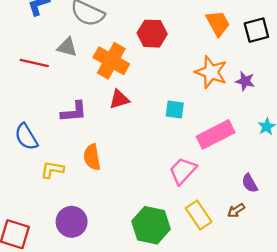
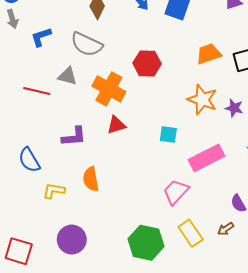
orange trapezoid: (218, 23) -> (209, 54), turned -80

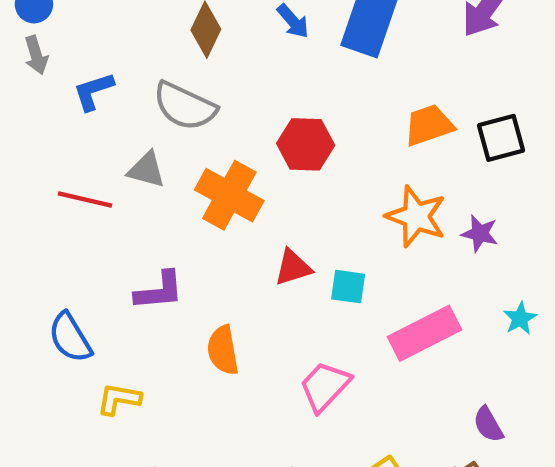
red triangle: (116, 125) -> (293, 267), moved
orange semicircle: (91, 179) -> (223, 350), moved
pink trapezoid: (176, 192) -> (325, 386), moved

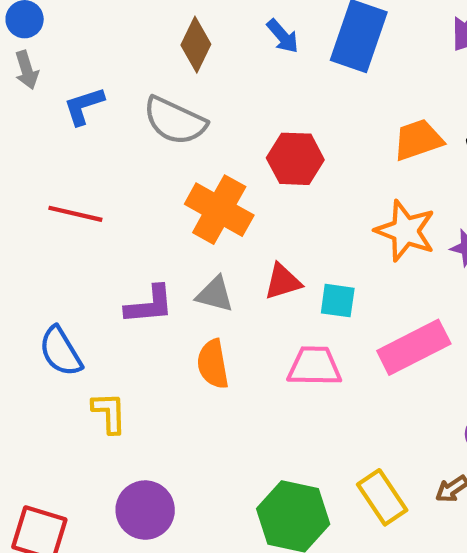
gray triangle: (146, 170) -> (215, 294), moved
pink trapezoid: (325, 386) -> (314, 366), moved, turned 48
yellow L-shape: (119, 399) -> (109, 413), turned 78

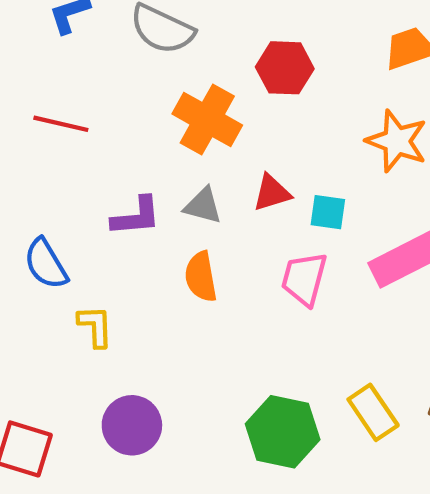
pink trapezoid: (314, 366) -> (304, 279), turned -76

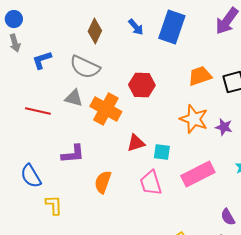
gray triangle: (203, 206) -> (74, 98), moved
orange semicircle: (201, 277) -> (103, 182), turned 30
pink trapezoid: (304, 279) -> (151, 183), turned -32

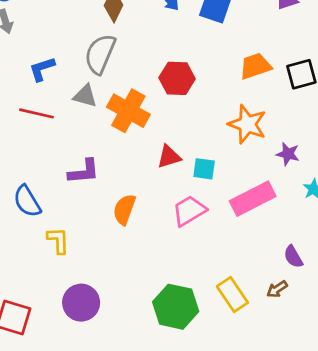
blue L-shape: (42, 60) -> (42, 69), moved
gray semicircle: (85, 67) -> (100, 54), turned 88
purple star: (224, 127) -> (288, 154), moved
pink trapezoid: (151, 183) -> (189, 211), turned 76

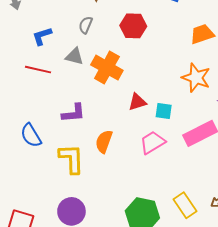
gray semicircle: (100, 54) -> (86, 25), size x0.6
red hexagon: (177, 78) -> (133, 26), moved
yellow L-shape: (58, 240) -> (71, 159), moved, size x1.5

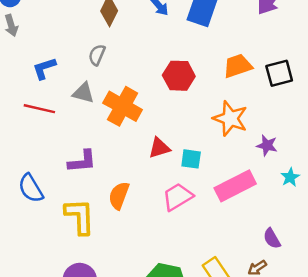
red hexagon: (133, 26) -> (179, 76), moved

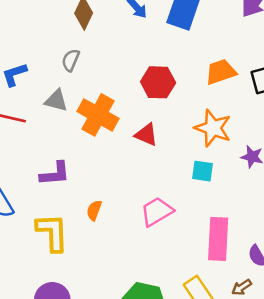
red triangle: (159, 148) -> (146, 135), moved, turned 40
cyan square: (191, 159) -> (202, 171), moved
pink rectangle: (235, 186) -> (218, 239), moved, turned -60
orange semicircle: (119, 196) -> (94, 210), size x0.7

